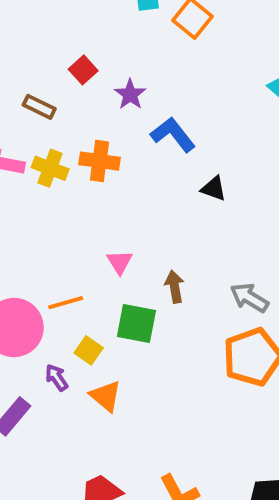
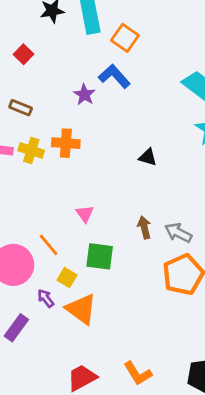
red square: (83, 70) -> (24, 54), moved
blue L-shape: (173, 135) -> (114, 76), moved
brown arrow: (175, 287) -> (144, 227), moved
orange line: (66, 303) -> (49, 245), turned 70
orange triangle: (106, 396) -> (81, 309), size x1.4

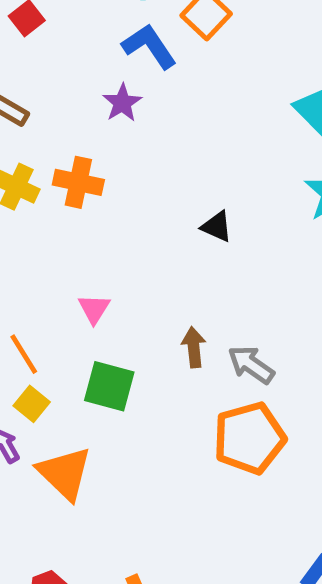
blue L-shape: (114, 76) -> (149, 46), moved
yellow square: (67, 278) -> (32, 404), moved

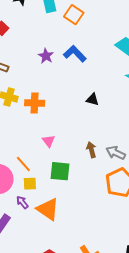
blue L-shape: (149, 46) -> (75, 54), moved
orange cross: (78, 182) -> (35, 103), moved
yellow square: (32, 404) -> (30, 184), turned -32

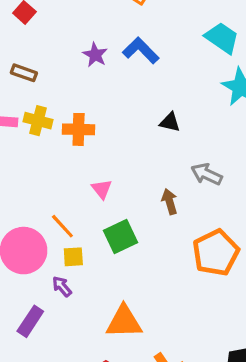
gray arrow: (116, 153) -> (207, 174), moved
green square: (60, 171) -> (121, 236), turned -30
orange triangle: (48, 209) -> (124, 322), moved, turned -35

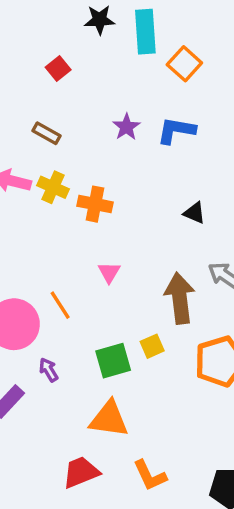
blue L-shape: (141, 50) -> (176, 130), turned -45
brown arrow: (170, 202) -> (180, 298), size x1.8
green square: (121, 236) -> (113, 361), moved
yellow square: (73, 257) -> (152, 346), moved, turned -30

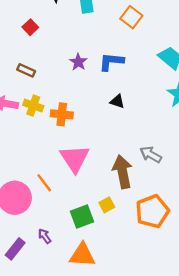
orange square: (184, 64) -> (131, 17), moved
black triangle: (194, 213) -> (117, 101), moved
pink triangle: (109, 272) -> (75, 159), size x2.0
purple arrow: (49, 370) -> (45, 236), moved

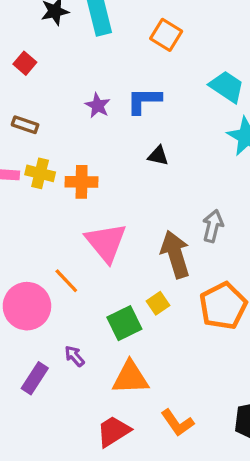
gray arrow: (151, 155) -> (213, 226), turned 80

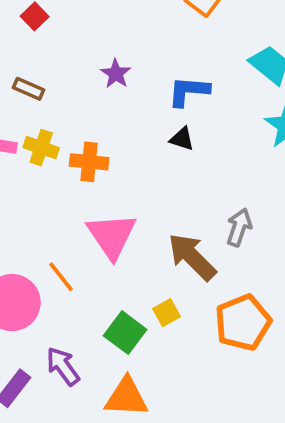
blue L-shape: (144, 100) -> (189, 91), moved
brown arrow: (175, 254) -> (192, 257), turned -33
green square: (124, 323) -> (125, 333), turned -32
purple arrow: (75, 356) -> (63, 366), size x1.5

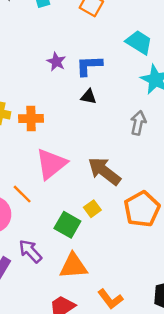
purple star: (116, 74) -> (56, 62), moved
gray arrow: (239, 227) -> (138, 123), moved
pink triangle: (112, 236) -> (51, 164), turned 32

